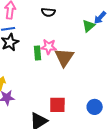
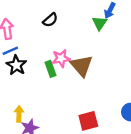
black semicircle: (48, 12) -> (50, 20), turned -32

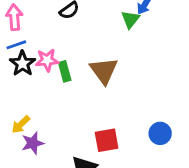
pink star: (61, 58) -> (47, 60), moved
yellow arrow: (19, 114) -> (21, 124), turned -140

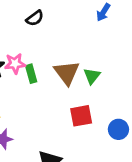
green triangle: (130, 19) -> (92, 76), moved
red square: (107, 140) -> (81, 116), moved

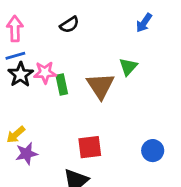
green triangle: (92, 76) -> (128, 67), moved
red square: (81, 116) -> (90, 147), moved

